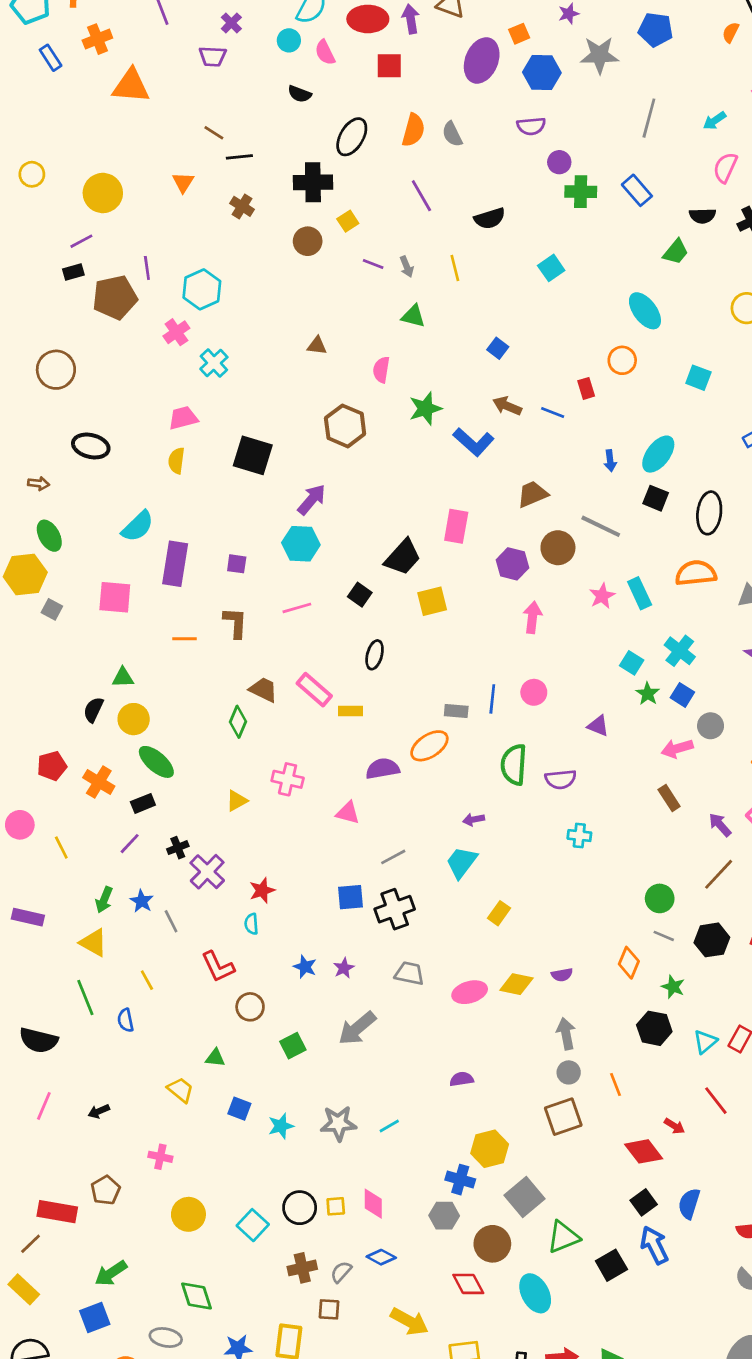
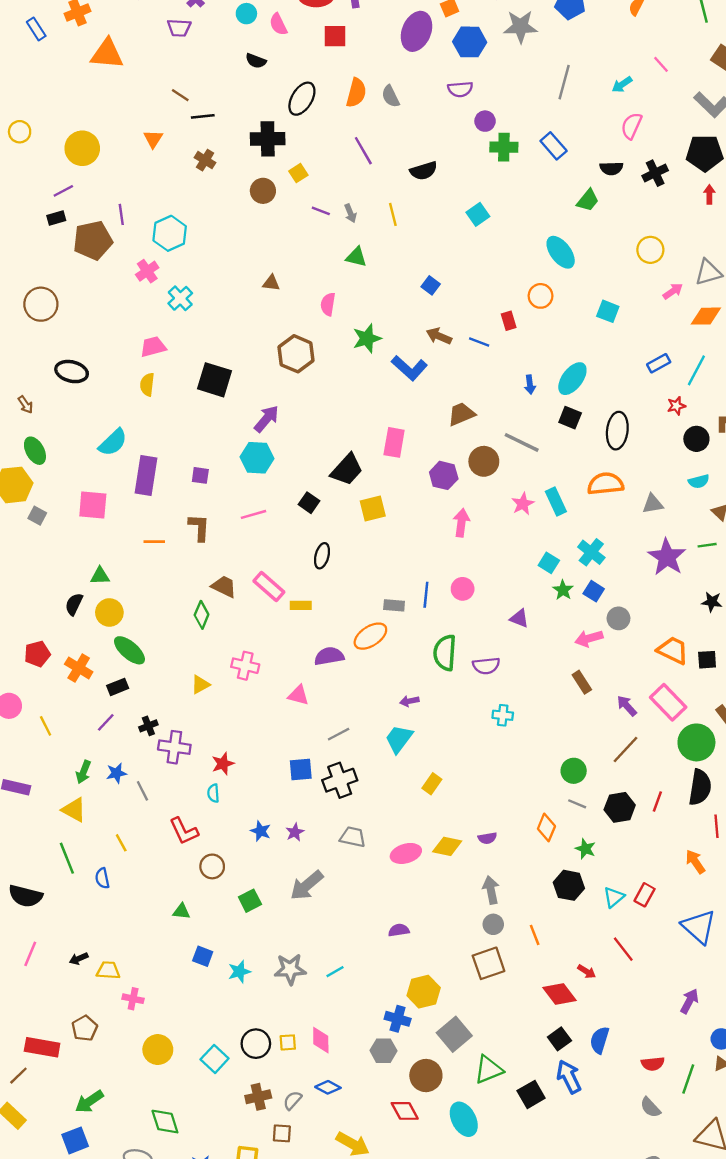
brown arrow: (39, 483) -> (26, 405), turned 48
purple cross: (207, 872) -> (174, 747), turned -36
blue star: (142, 901) -> (116, 773), turned 30
yellow trapezoid: (180, 1090) -> (108, 970), moved, turned -35

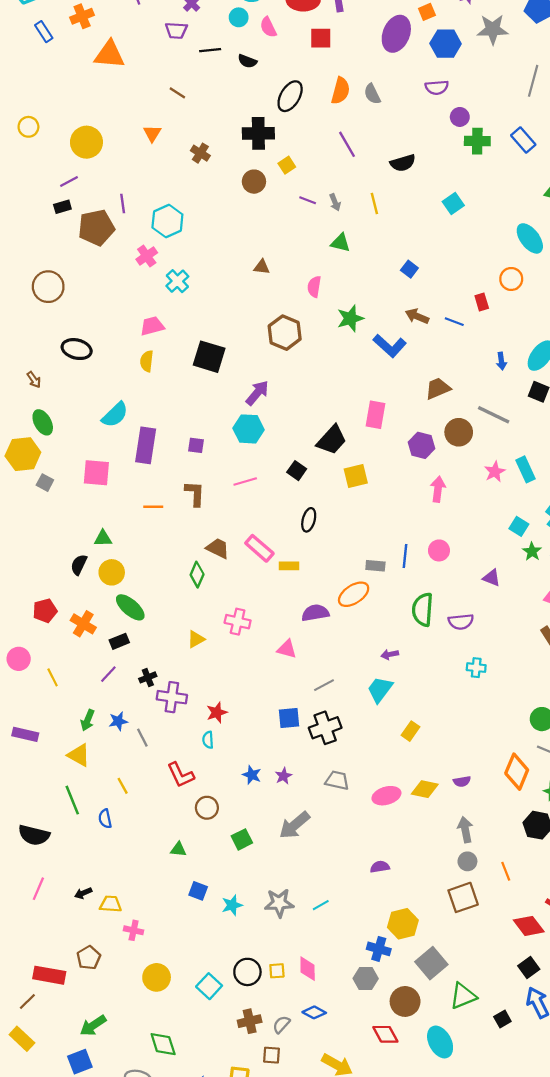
black line: (203, 116) -> (210, 50), moved
orange diamond: (546, 827) -> (517, 772), size x1.4
black square: (531, 1094) -> (502, 1019), size x0.7

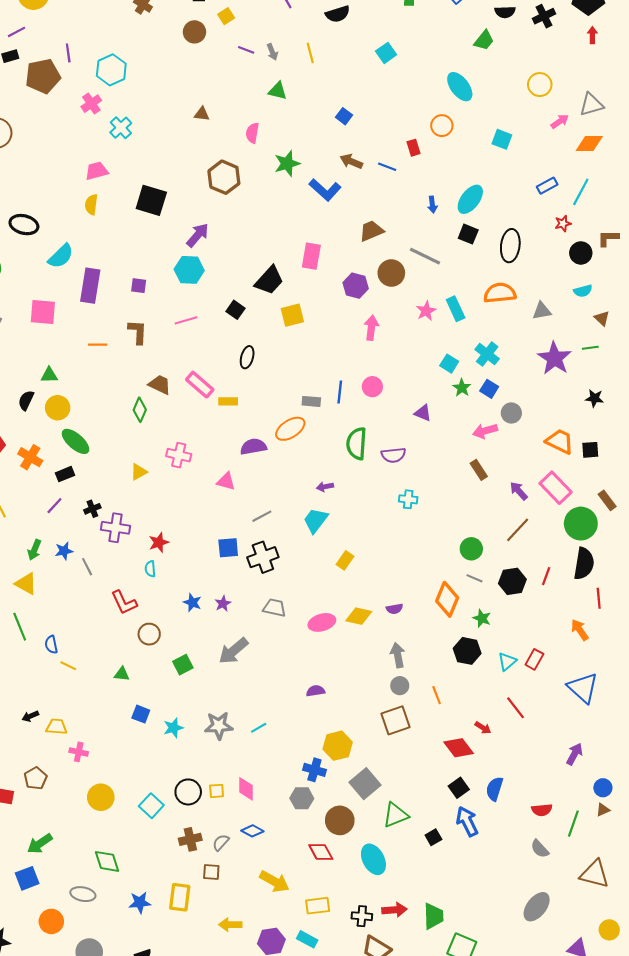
black ellipse: (77, 349) -> (24, 225), moved
yellow line: (123, 786) -> (68, 666), moved, turned -35

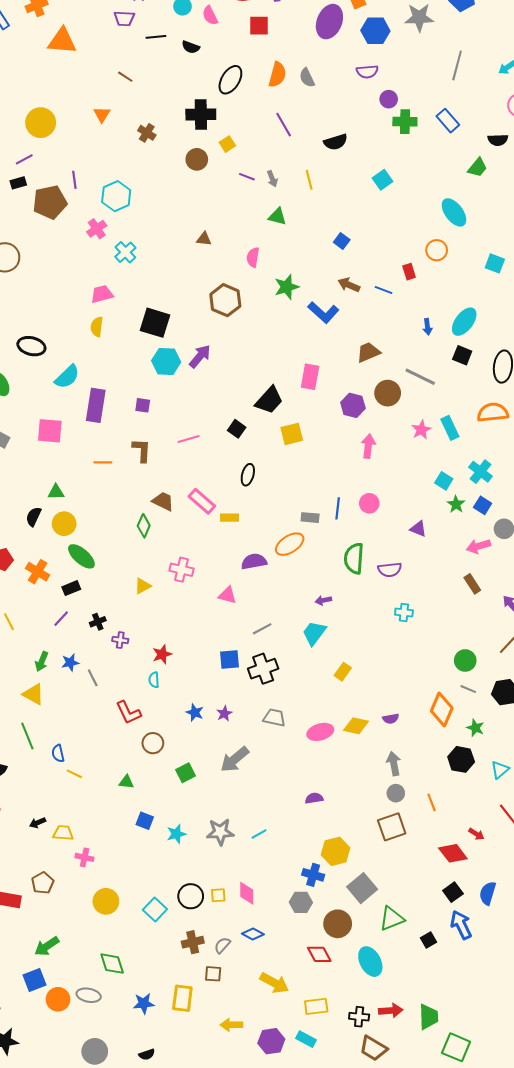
cyan hexagon: (189, 270) -> (166, 361), moved
purple cross: (116, 528) -> (120, 640), size x0.6
orange circle: (51, 921) -> (58, 999), moved

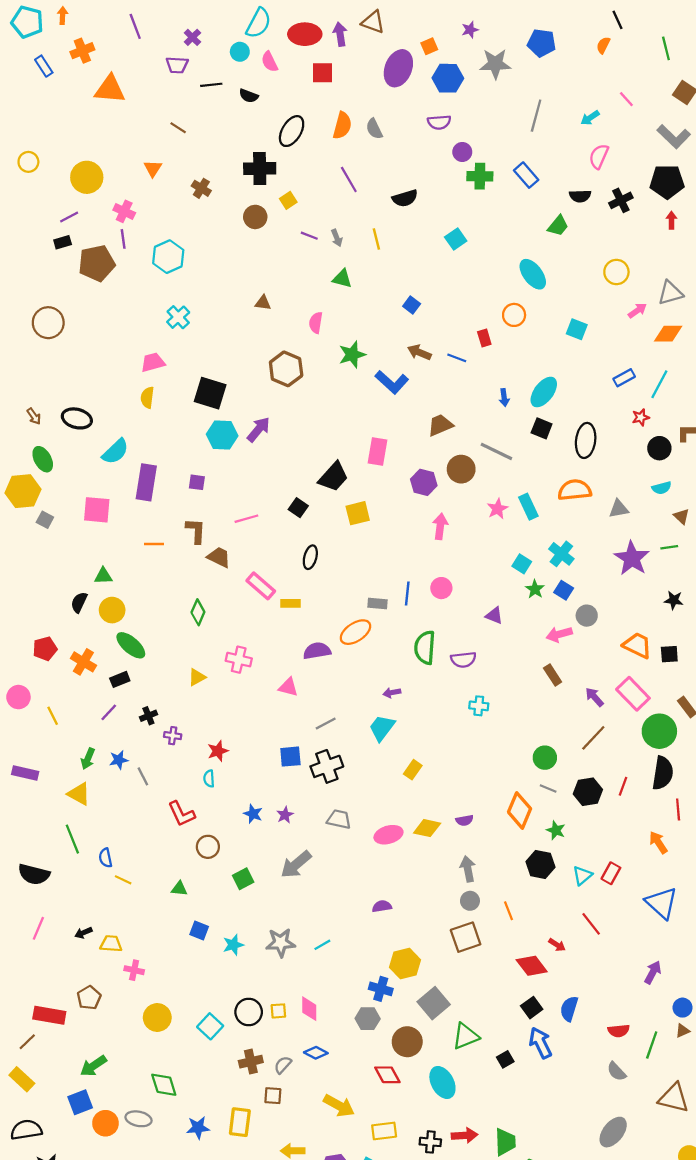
pink cross: (97, 229) -> (124, 211), moved, turned -30
brown trapezoid: (163, 501) -> (219, 557), moved

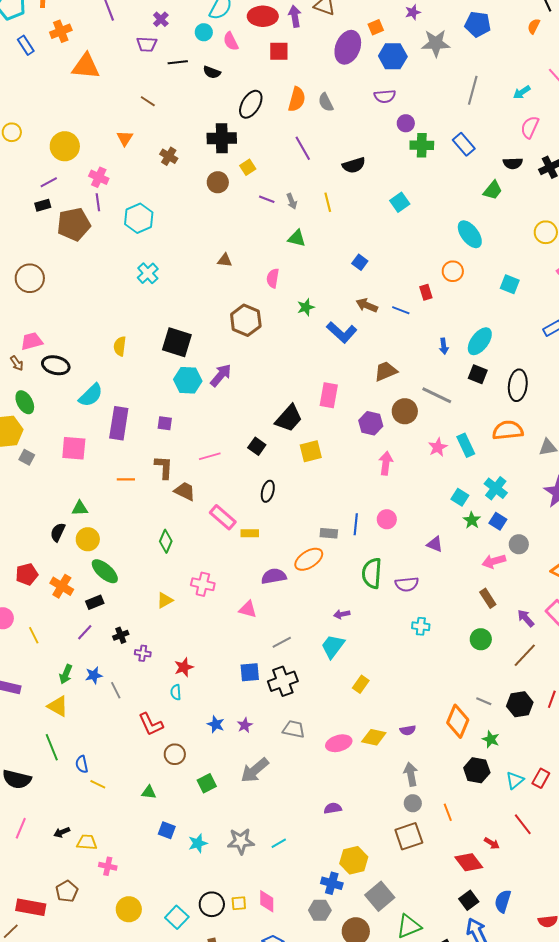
green star: (352, 355) -> (306, 307), size x0.7
pink trapezoid: (153, 362) -> (32, 341), moved
green circle: (545, 758) -> (481, 639), moved

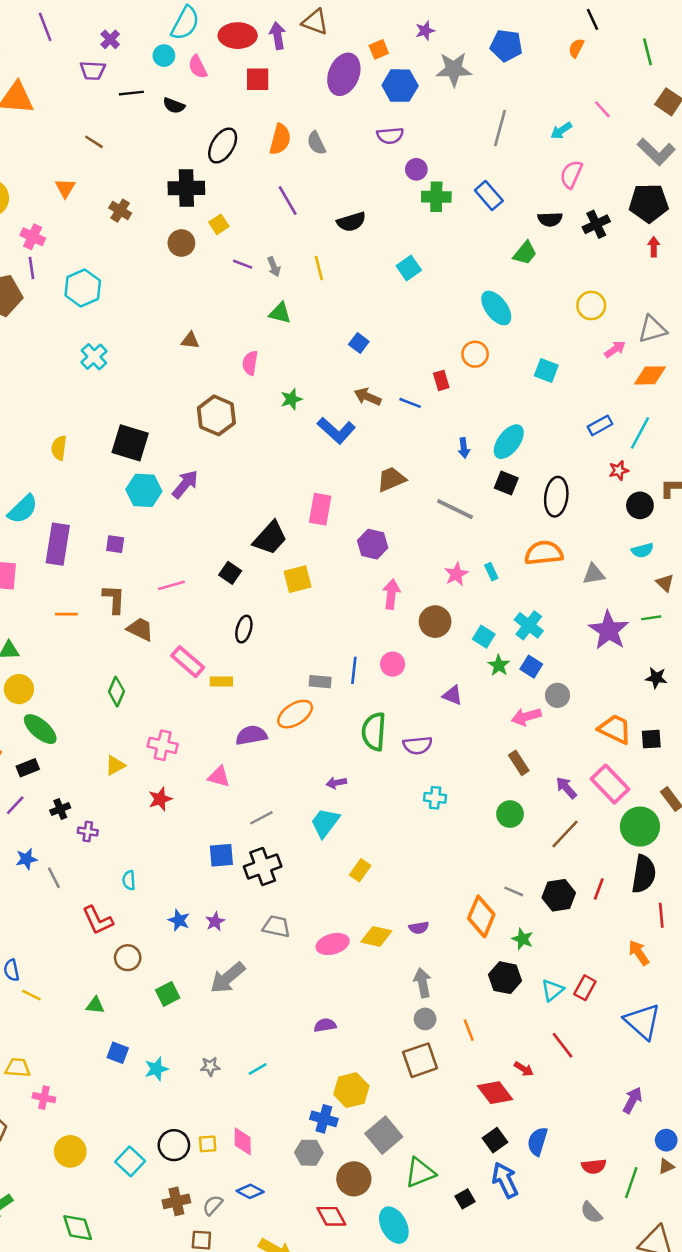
brown circle: (405, 411) -> (435, 622), moved
cyan rectangle: (466, 445) -> (491, 572), size x0.6
red star: (184, 667) -> (160, 799), moved
gray star: (241, 841) -> (210, 1066), size x0.6

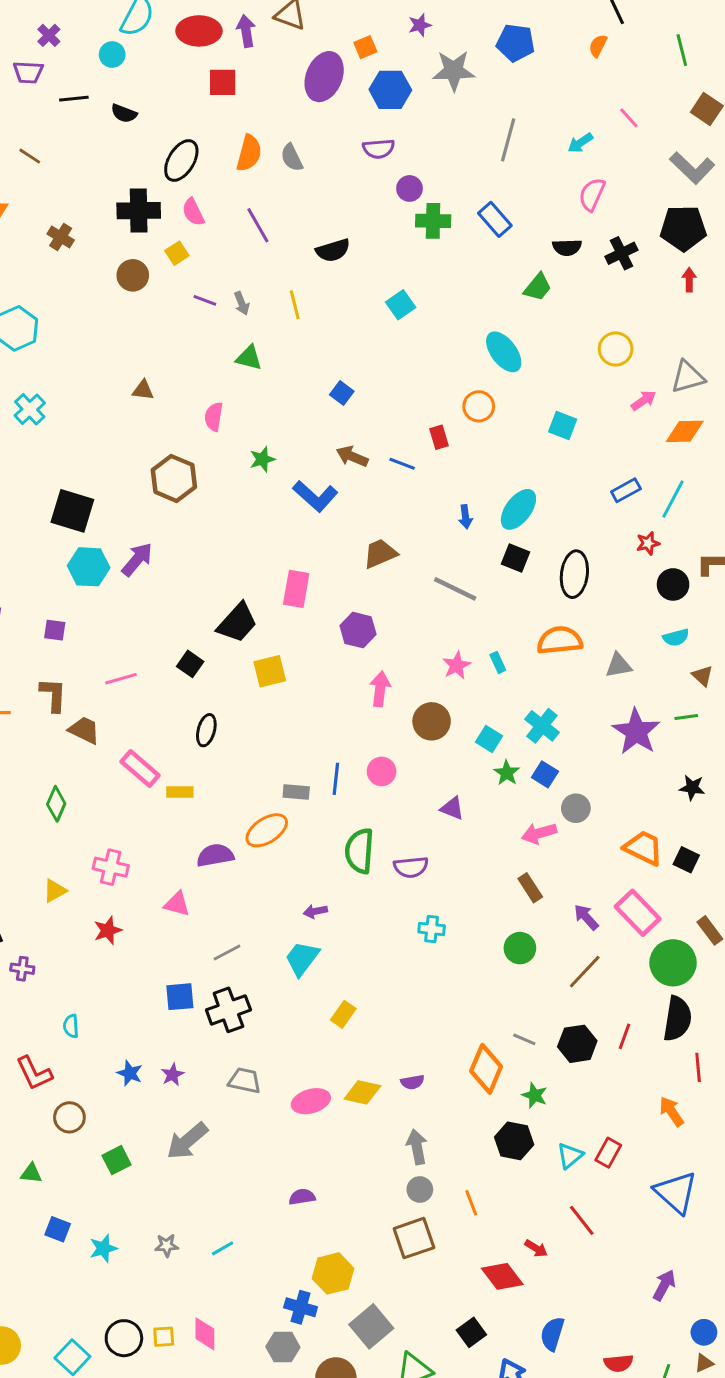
pink semicircle: (198, 67) -> (193, 212), moved
black square: (651, 739) -> (686, 860), turned 30
black square: (495, 1140) -> (471, 1332), moved

